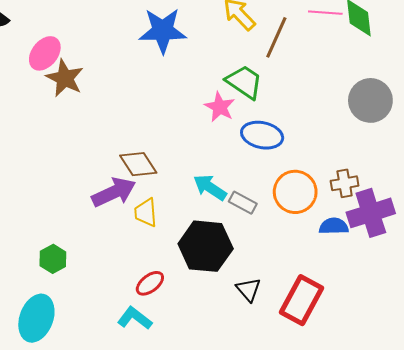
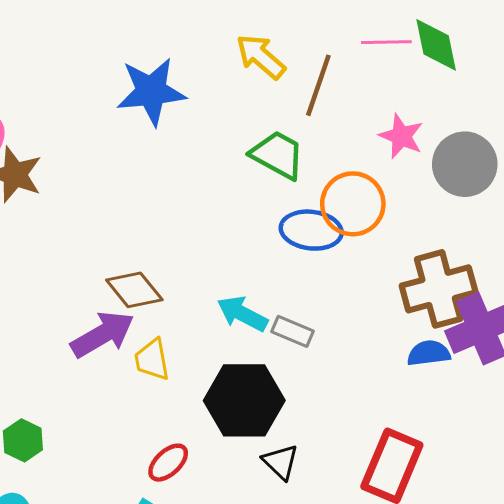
pink star: (220, 107) -> (401, 136), moved
brown cross: (345, 183) -> (439, 289), size x1.8
orange circle: (295, 192) -> (353, 204), moved
black triangle: (248, 290) -> (280, 462), moved

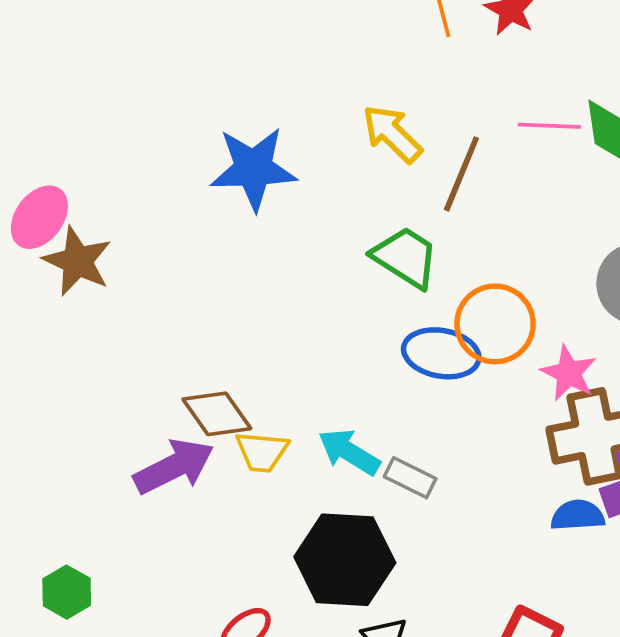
pink star: (401, 136) -> (569, 373), moved
yellow trapezoid: (152, 360) -> (262, 452), moved, turned -78

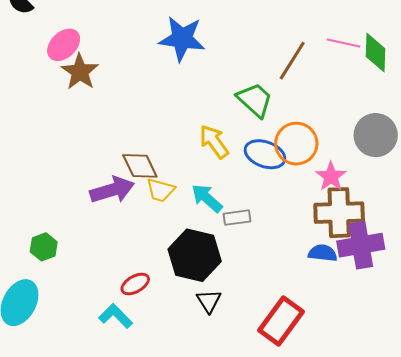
yellow arrow: (392, 134) -> (214, 142), moved
gray rectangle: (410, 478) -> (237, 218), turned -44

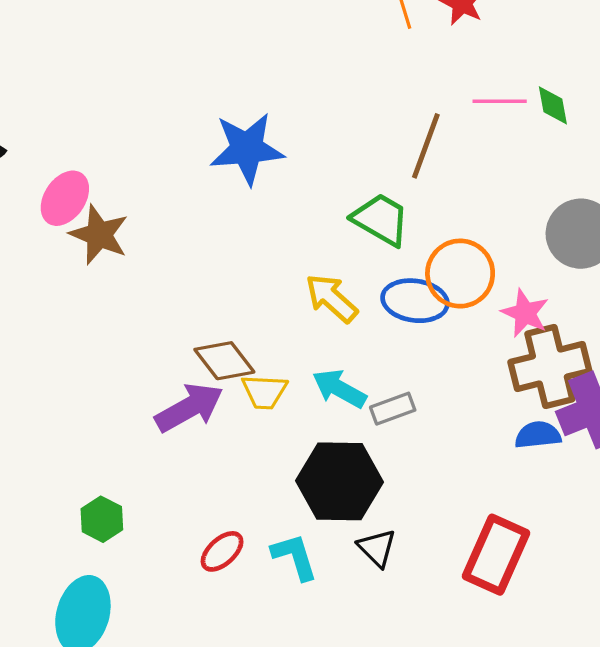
green diamond: (376, 53) -> (553, 105), size x0.7
red ellipse: (135, 284) -> (222, 551), moved
cyan L-shape: (116, 316) -> (295, 557), moved, turned 40

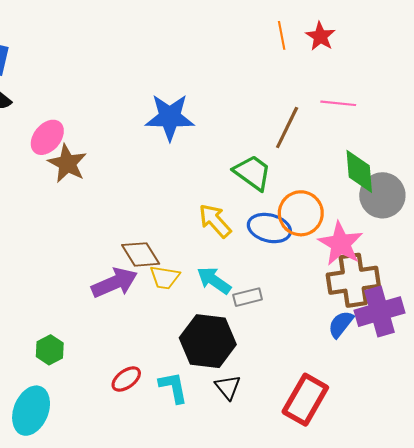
green diamond: (553, 105) -> (359, 171), moved, size x1.6
pink star: (525, 313) -> (341, 244), size x1.4
blue semicircle: (538, 435) -> (341, 324), turned -52

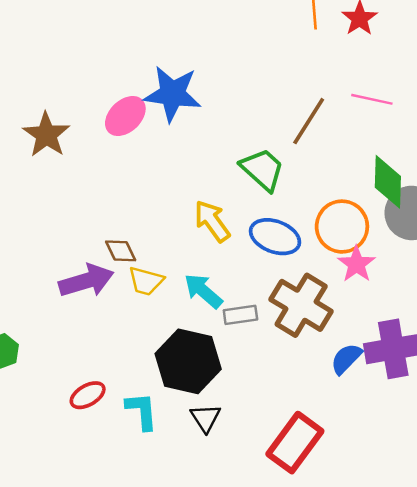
pink ellipse: (47, 137) -> (125, 116), moved
orange circle: (301, 213) -> (342, 227), moved
pink star: (341, 244) -> (356, 264), size x0.7
brown diamond: (141, 254) -> (121, 251), size x0.7
brown cross: (353, 280) -> (301, 305), moved, turned 33

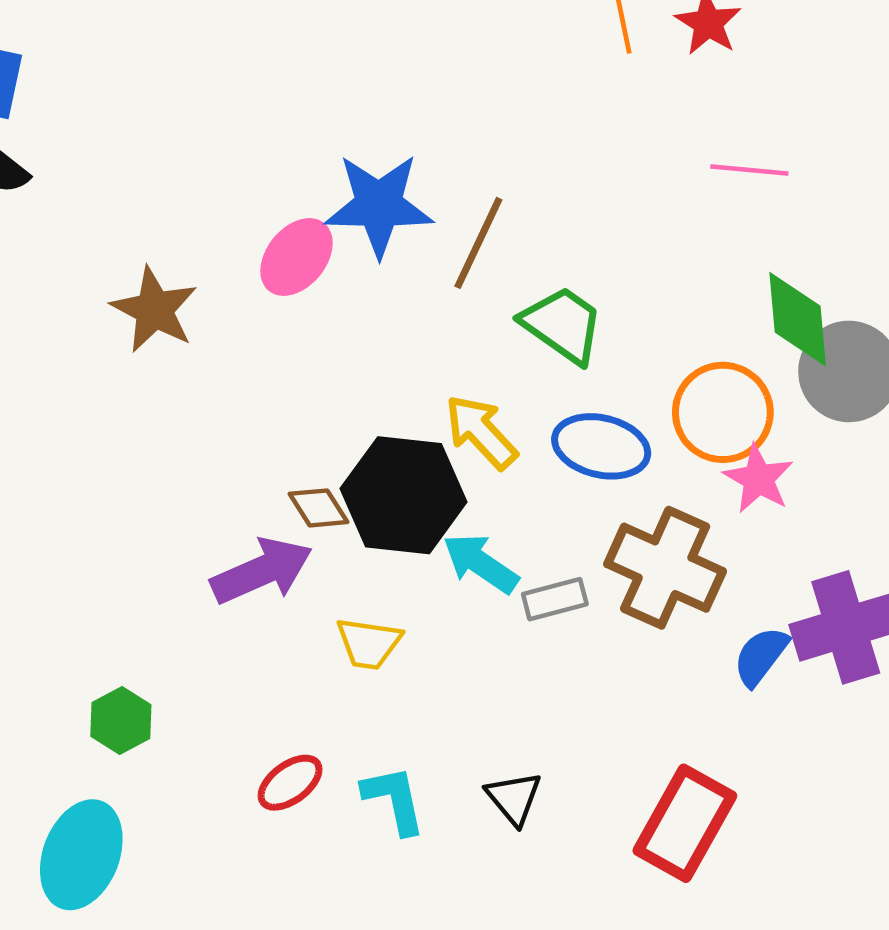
brown line: (309, 121) -> (478, 243), moved
yellow trapezoid: (146, 281) -> (369, 643), moved
black hexagon: (188, 361) -> (404, 495), moved

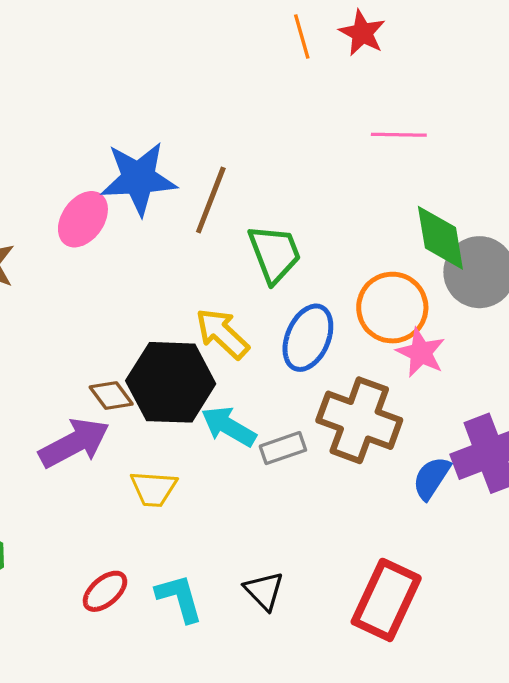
green trapezoid: (563, 325) -> (274, 254), turned 38
blue ellipse: (601, 446) -> (308, 338), turned -76

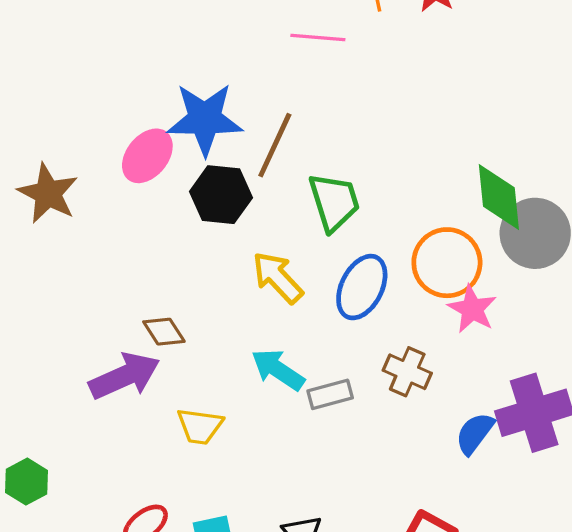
pink line: (399, 135) -> (318, 38), moved
black hexagon: (171, 382) -> (221, 195), moved, size x0.7
brown cross: (359, 420) -> (407, 372), size x0.6

